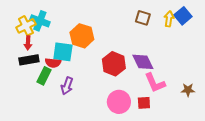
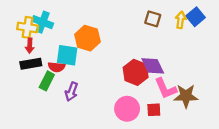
yellow cross: (26, 26) -> (28, 27), turned 36
red hexagon: (114, 64) -> (136, 72), moved
brown star: (188, 90) -> (186, 96), moved, size x1.6

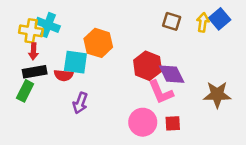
red hexagon: (136, 72) -> (148, 66), moved
green rectangle: (47, 81) -> (25, 91), moved
pink L-shape: (166, 88) -> (161, 92), moved
brown star: (186, 96) -> (217, 95), moved

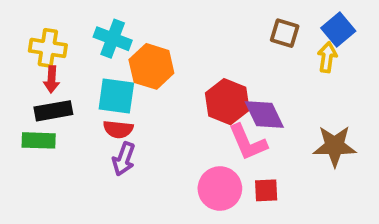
brown square: (172, 21) -> (285, 33), moved
yellow arrow: (203, 22) -> (327, 57), moved
cyan cross: (48, 25) -> (113, 39), moved
red semicircle: (63, 75) -> (118, 129), moved
green rectangle: (25, 91) -> (39, 140), turned 65

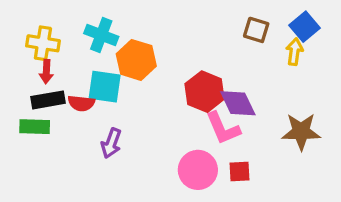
red semicircle: (118, 129) -> (81, 103), moved

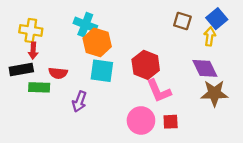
cyan cross: (101, 35) -> (85, 25), moved
cyan square: (105, 87) -> (102, 71), moved
black rectangle: (48, 100) -> (21, 70), moved
purple diamond: (238, 103) -> (205, 68), moved
green rectangle: (35, 127) -> (39, 87), moved

